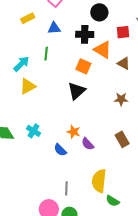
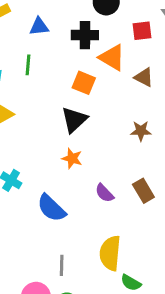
orange star: (74, 132) -> (72, 158), moved
purple semicircle: (88, 144) -> (104, 193), moved
blue semicircle: (60, 150) -> (51, 208), size x1.5

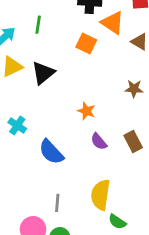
black triangle: (74, 120) -> (43, 73), moved
orange star: (72, 158) -> (86, 111), moved

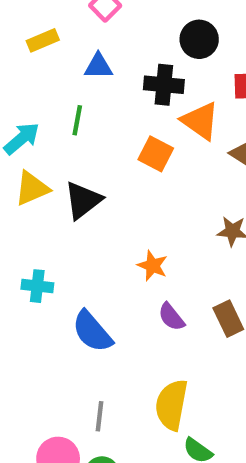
cyan cross: (17, 125) -> (37, 286), turned -30

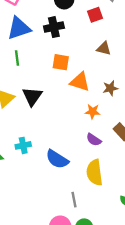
blue triangle: (98, 66) -> (19, 28), size x1.6
orange triangle: (200, 121) -> (80, 82), moved
orange star: (153, 266) -> (93, 112), moved
yellow semicircle: (172, 405) -> (94, 172), moved

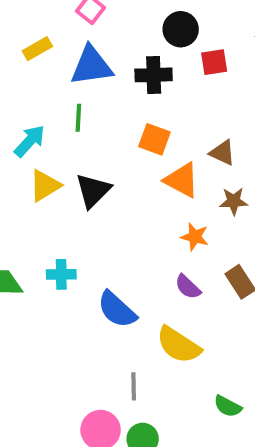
red square: (95, 15) -> (214, 62), moved
brown triangle: (104, 48) -> (223, 153), moved
yellow semicircle: (94, 172) -> (179, 345), turned -60

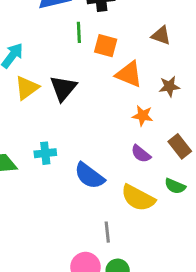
green line: (78, 118) -> (79, 32), moved
brown triangle: (223, 153) -> (161, 35), moved
green semicircle: (228, 406) -> (175, 186), moved

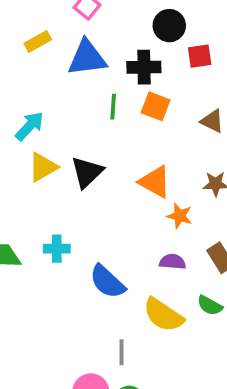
orange square: (106, 46) -> (156, 106), moved
orange triangle: (129, 74) -> (155, 182), moved
purple semicircle: (141, 154) -> (173, 262), turned 140

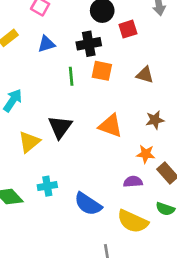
blue triangle: (87, 58) -> (46, 44), size x0.6
yellow triangle: (43, 167) -> (29, 142), moved
orange star: (180, 216) -> (146, 154), moved

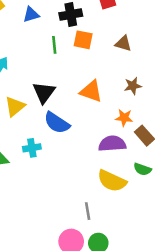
purple semicircle: (133, 182) -> (112, 144), size x1.5
blue semicircle: (88, 204) -> (57, 123), moved

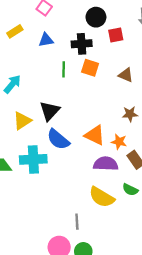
orange triangle: (91, 91) -> (95, 135), moved
cyan cross: (32, 148) -> (33, 159), size x1.6

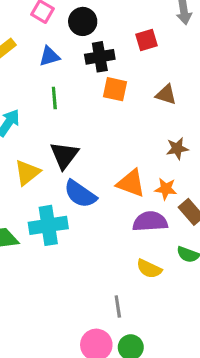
black circle: (96, 17) -> (83, 21), moved
green line: (64, 69) -> (54, 98), moved
yellow semicircle: (102, 197) -> (149, 269), size x0.7

